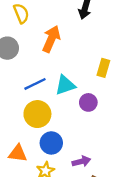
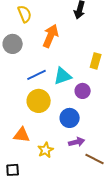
blue circle: (51, 143) -> (70, 118), moved

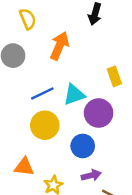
yellow rectangle: (96, 61) -> (114, 76), turned -35
purple circle: (83, 91) -> (99, 113), size x1.5

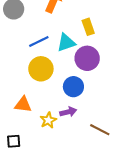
yellow rectangle: (114, 76) -> (88, 27), moved
purple arrow: (91, 175) -> (68, 112), moved

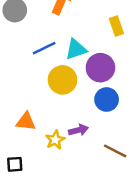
yellow rectangle: (88, 27) -> (116, 26), moved
yellow circle: (41, 69) -> (63, 80), moved
blue circle: (73, 87) -> (107, 99), moved

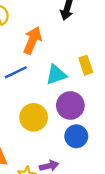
blue line: (44, 48) -> (16, 72), moved
cyan triangle: (76, 49) -> (56, 75), moved

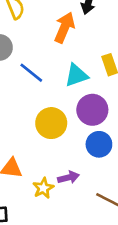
orange arrow: (32, 40) -> (64, 28), moved
blue line: (16, 72) -> (31, 73), turned 65

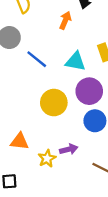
orange arrow: (64, 28) -> (65, 20), size x0.7
cyan triangle: (76, 75) -> (76, 61), turned 30

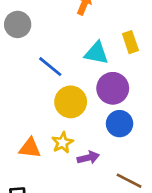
blue line: (37, 59) -> (50, 67), moved
yellow star: (47, 158) -> (62, 143), moved

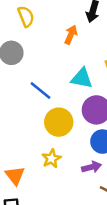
orange triangle: (30, 148) -> (15, 176), moved, turned 45
purple arrow: (88, 158) -> (92, 167), moved

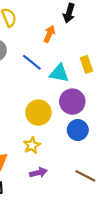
blue line: (41, 90) -> (32, 62), moved
purple arrow: (92, 167) -> (38, 173), moved

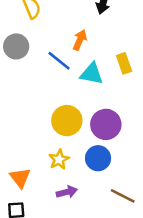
orange arrow: (49, 34) -> (80, 40), moved
purple circle: (72, 102) -> (106, 124), moved
blue circle: (78, 130) -> (98, 158), moved

